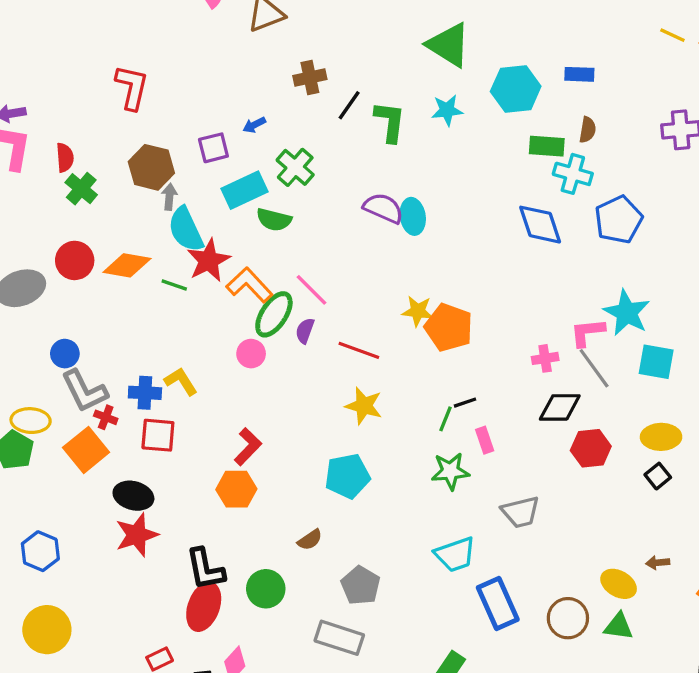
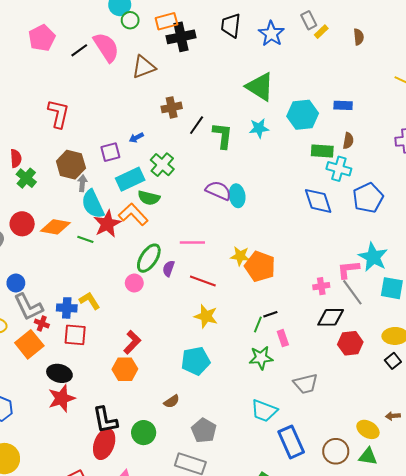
orange L-shape: (249, 285) -> (133, 214), moved
pink line: (311, 290) -> (192, 242), moved, turned -45
cyan trapezoid: (455, 554) -> (264, 411), turned 40

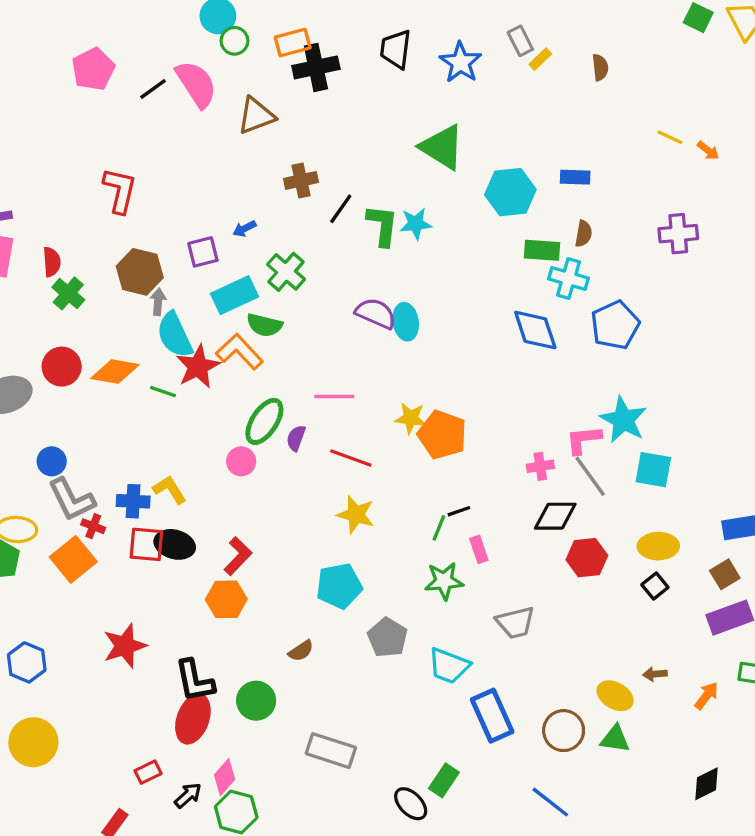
cyan star: (259, 128) -> (416, 224), moved
black ellipse: (59, 373) -> (175, 544), moved
gray pentagon: (204, 431) -> (387, 638), moved

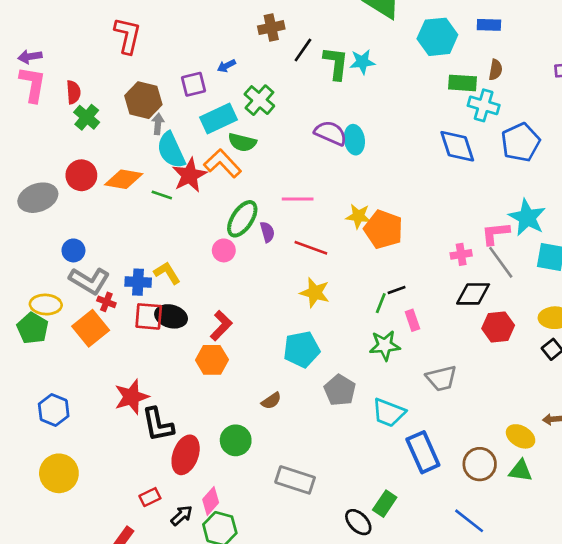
purple semicircle: (296, 438) -> (267, 232), turned 144
gray L-shape: (72, 500) -> (89, 281), turned -33
black L-shape: (195, 681) -> (158, 425), moved

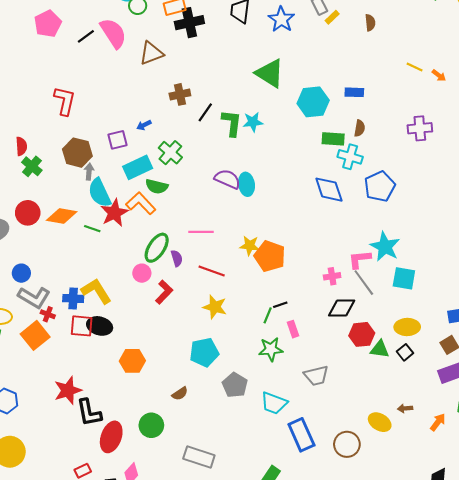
yellow L-shape: (167, 273) -> (96, 291), size x1.4
red L-shape: (221, 326) -> (164, 292), moved
green triangle: (521, 471) -> (380, 349), moved

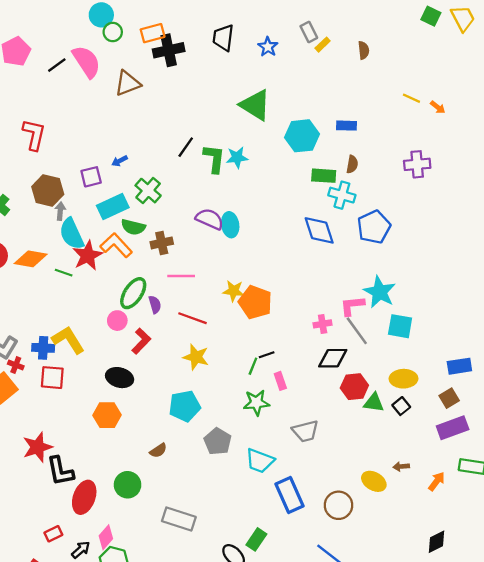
blue star: (281, 19) -> (268, 47), size x0.7
brown cross: (180, 94) -> (162, 243), moved
black ellipse: (100, 326) -> (120, 378), moved

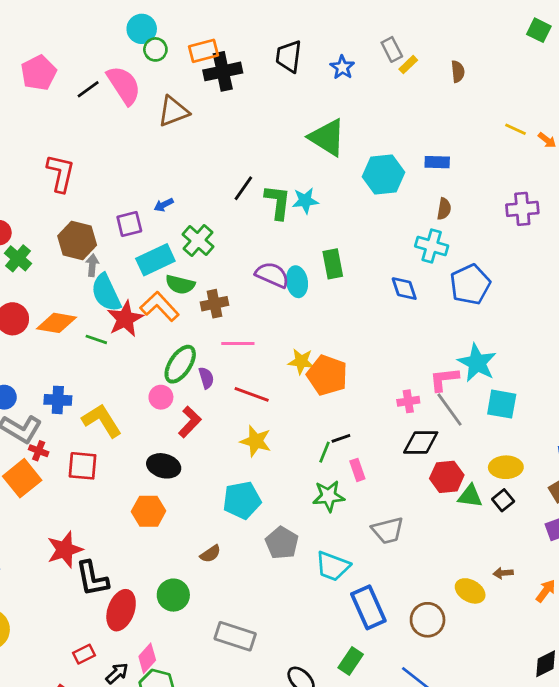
green rectangle: (324, 176) -> (333, 264), moved, turned 75
blue diamond: (319, 230) -> (404, 289), size x0.7
blue cross: (43, 348) -> (58, 400), moved
green rectangle: (256, 539) -> (351, 661), moved

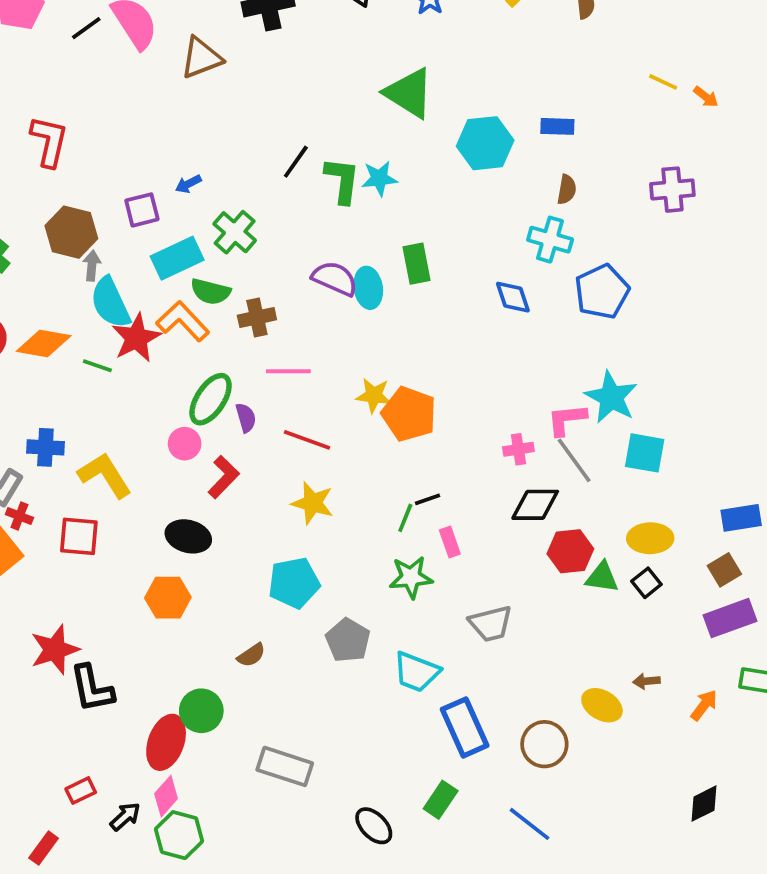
red ellipse: (121, 610) -> (166, 742), moved

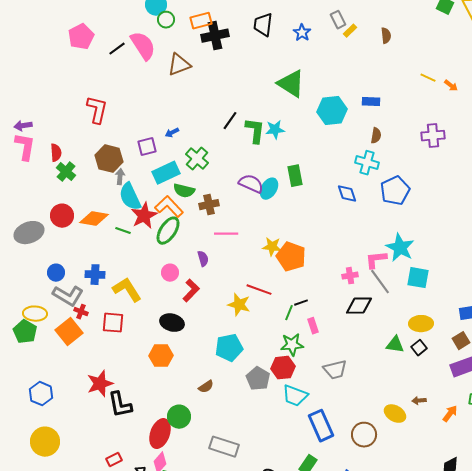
cyan ellipse: (368, 288) -> (269, 189), turned 40
green ellipse: (211, 399) -> (168, 231), moved
red line: (307, 440) -> (259, 290), moved
red hexagon: (570, 551) -> (283, 368), moved

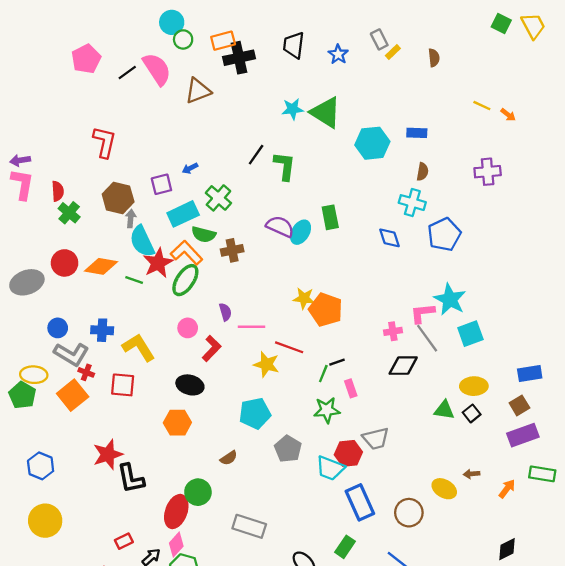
cyan star: (275, 130) -> (293, 109), moved
pink line: (226, 234) -> (252, 327), moved
cyan square: (418, 278) -> (470, 334), turned -30
red hexagon: (283, 368) -> (348, 453), moved

